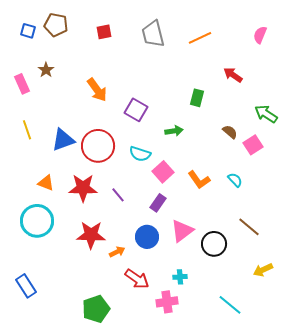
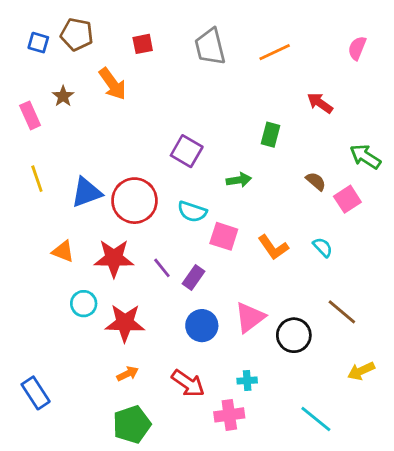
orange arrow: (97, 90) -> (113, 84), moved
pink square: (163, 172) -> (224, 236), turned -30
purple rectangle: (158, 203) -> (194, 278), moved
cyan circle: (37, 221) -> (84, 304), moved, size x0.6
orange arrow: (117, 252) -> (128, 374), moved

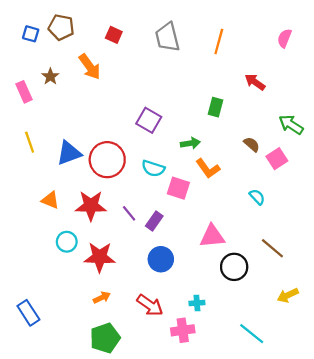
red square: (143, 44) -> (114, 35), turned 35
orange line: (275, 52) -> (219, 41), turned -50
orange L-shape: (273, 247) -> (208, 168), moved
pink triangle: (250, 317) -> (212, 236), moved, turned 32

